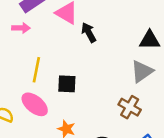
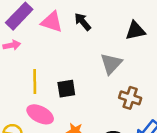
black arrow: (89, 33) -> (83, 22), moved
gray triangle: (142, 71) -> (111, 64), moved

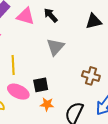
gray triangle: (111, 64) -> (55, 47), moved
black square: (66, 89) -> (41, 85), moved

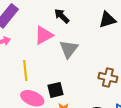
pink triangle: (26, 16) -> (44, 35), moved, turned -42

